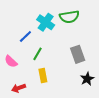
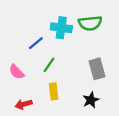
cyan cross: (46, 22) -> (61, 28), turned -30
black star: (87, 79) -> (91, 100), moved

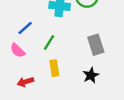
blue line: (36, 43) -> (25, 28), moved

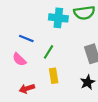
blue line: (25, 28) -> (26, 38), turned 64

